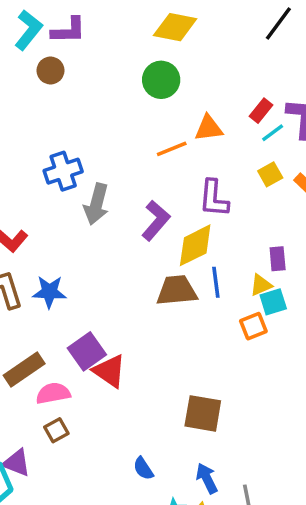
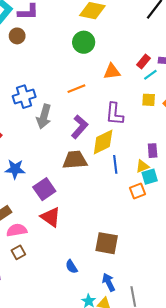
orange line: (172, 149) -> (76, 89), moved
yellow square: (270, 174) -> (149, 100), turned 32
brown trapezoid: (177, 291) -> (75, 160), moved
purple square: (87, 351) -> (44, 189), moved
blue semicircle: (143, 469) -> (71, 267), moved

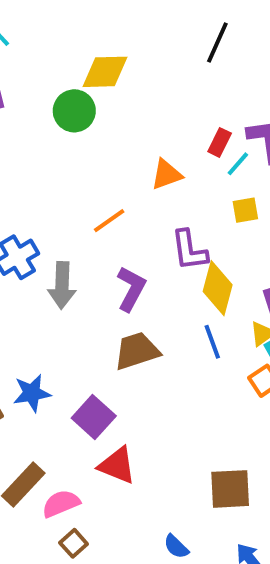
green circle: (84, 42) -> (74, 111), moved
yellow diamond: (103, 142) -> (218, 288), moved, turned -36

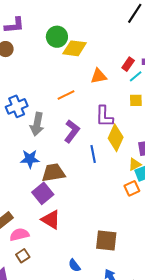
yellow diamond: (105, 72) -> (75, 48), moved
blue line: (212, 342) -> (93, 154), moved
brown trapezoid: (137, 351) -> (53, 173), moved
blue star: (32, 393) -> (30, 159), moved

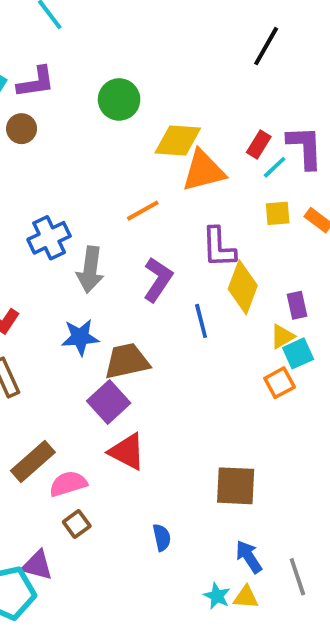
yellow diamond: (75, 48) -> (178, 141), moved
orange triangle: (99, 76) -> (203, 171), size x1.4
blue semicircle: (74, 265) -> (162, 537), moved, turned -152

